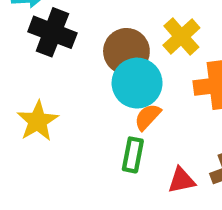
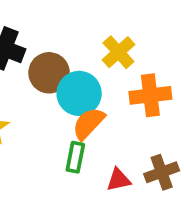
brown circle: (126, 51) -> (49, 73), moved
orange semicircle: (148, 117) -> (88, 123), size x1.4

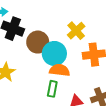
orange semicircle: (88, 123) -> (60, 70), turned 54

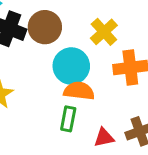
brown circle: (38, 42) -> (45, 27), moved

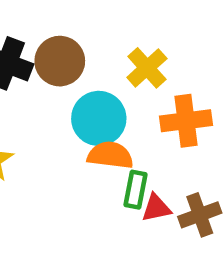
green rectangle: (68, 119) -> (136, 190), moved
red triangle: (104, 138) -> (156, 208), moved

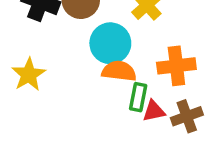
orange cross: (186, 121) -> (176, 66), moved

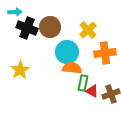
orange cross: (176, 66) -> (105, 53), moved
red triangle: (154, 111) -> (92, 91), turned 40

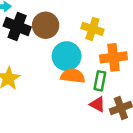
yellow cross: (88, 30) -> (92, 29), turned -30
green rectangle: (83, 83) -> (100, 81), moved

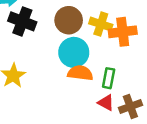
brown circle: (46, 25) -> (69, 20), moved
orange cross: (113, 57) -> (123, 32), moved

